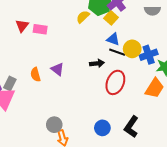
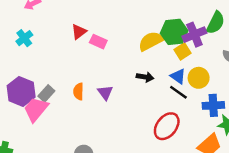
yellow semicircle: (83, 17) -> (151, 41), size x1.5
yellow circle: (132, 49) -> (199, 78), moved
black arrow: (97, 63) -> (145, 77), moved

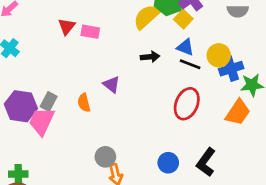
yellow circle: (199, 78) -> (219, 55), moved
orange semicircle: (78, 92) -> (84, 103), moved

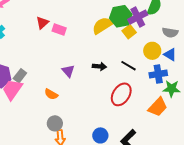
blue triangle: (185, 47) -> (170, 55), moved
yellow circle: (219, 55) -> (152, 51), moved
black arrow: (150, 57) -> (99, 66), moved
orange semicircle: (84, 103) -> (51, 94), moved, turned -56

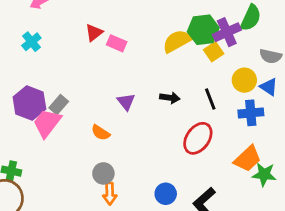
black line: (129, 66) -> (210, 99), turned 35
green star: (172, 89) -> (264, 174), moved

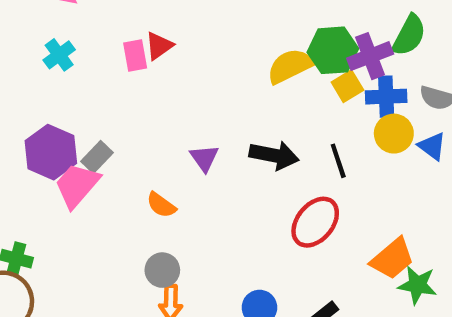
pink rectangle: (117, 43) -> (135, 56), moved, turned 54
black arrow: (170, 98) -> (274, 155), size x1.5
blue cross: (251, 113) -> (386, 97), moved

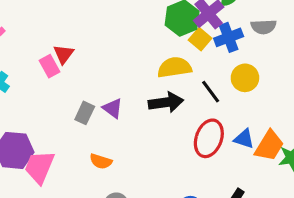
yellow semicircle: (290, 66) -> (174, 67), moved, turned 36
yellow circle: (394, 134) -> (245, 78), moved
blue triangle: (432, 146) -> (244, 139), moved
gray rectangle: (97, 157) -> (85, 113), moved
purple triangle: (204, 158) -> (113, 108), moved

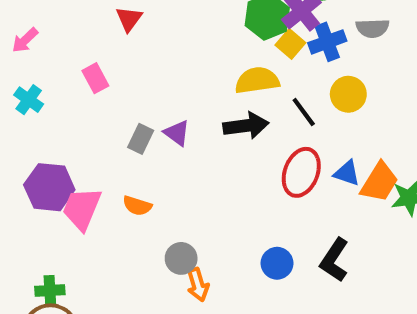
red triangle: (64, 54) -> (129, 19), moved
orange semicircle: (101, 161) -> (137, 206), moved

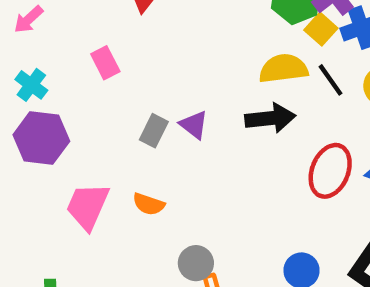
black line: (304, 112) -> (331, 80), moved
purple hexagon: (49, 187) -> (41, 138), moved

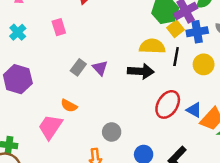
black line: (331, 80) -> (176, 57), turned 36
purple hexagon: (41, 138) -> (18, 79), moved
pink trapezoid: (88, 206) -> (50, 127), moved
gray circle: (196, 263) -> (112, 132), moved

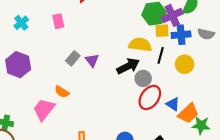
yellow square: (176, 29) -> (162, 31), turned 32
black arrow: (141, 71) -> (128, 66), turned -35
gray circle: (112, 132) -> (143, 78), moved

